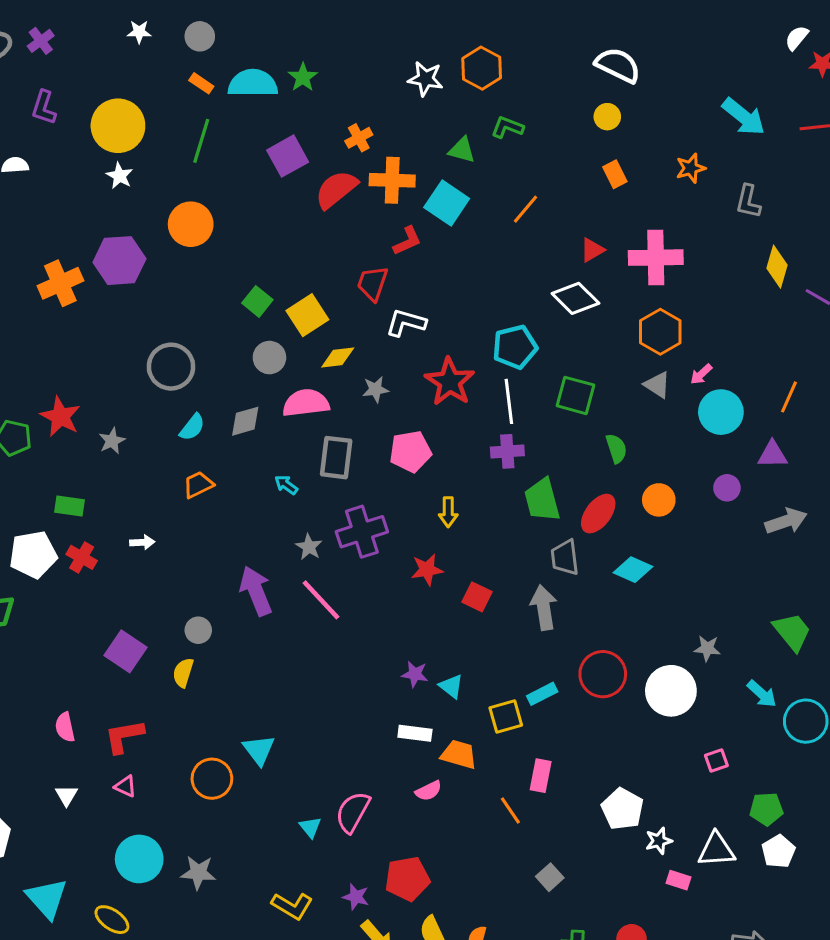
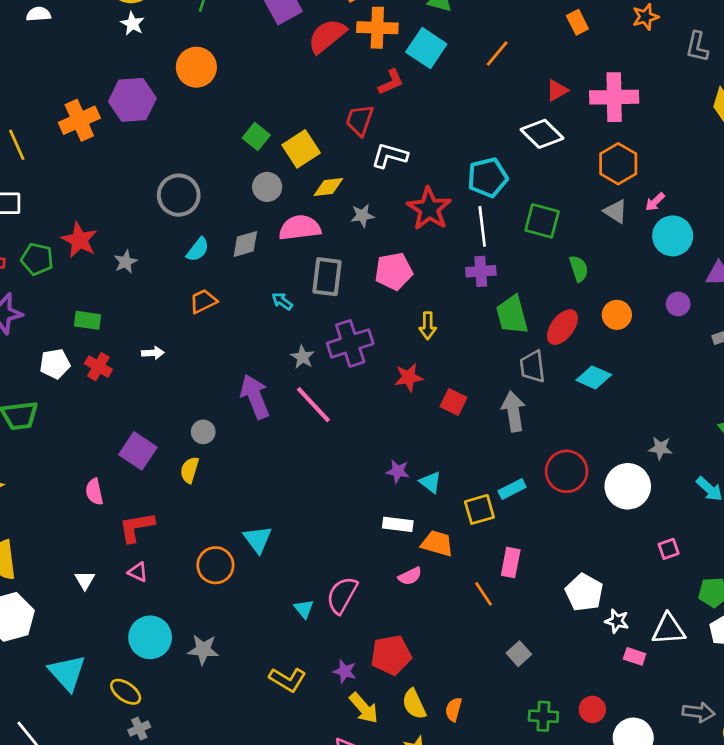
white pentagon: (33, 554) -> (55, 364), size x0.7
pink semicircle: (65, 727) -> (94, 492), moved
white star: (659, 841) -> (617, 621), turned 30

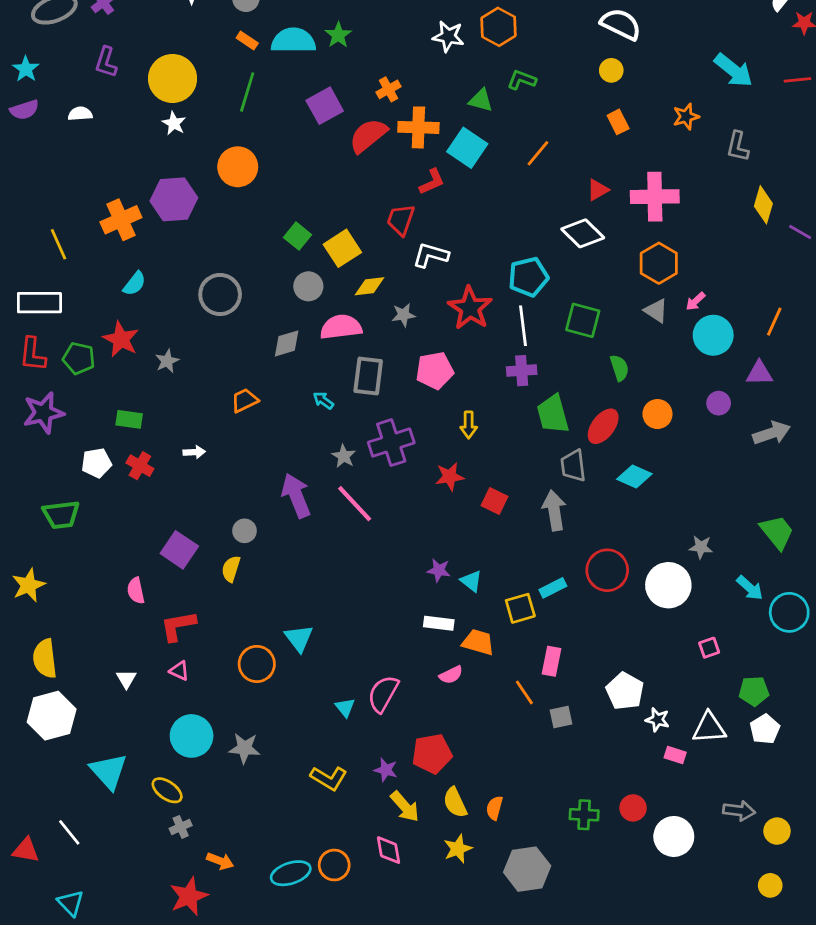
cyan semicircle: (198, 250) -> (134, 284), moved
gray square: (519, 654) -> (561, 717), moved, turned 30

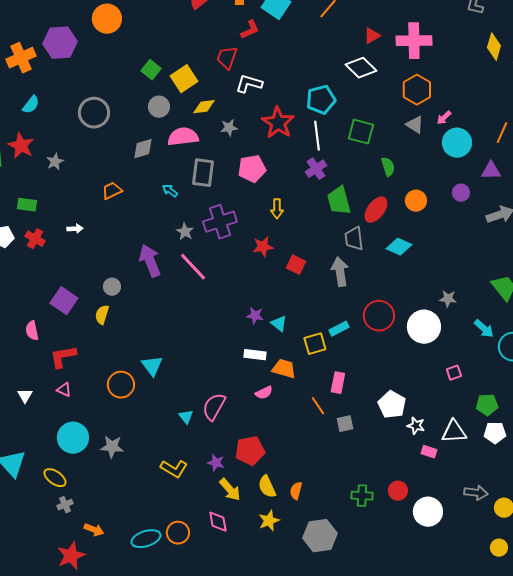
purple cross: (522, 371) -> (316, 169), turned -30
white pentagon: (765, 729) -> (495, 433), turned 30

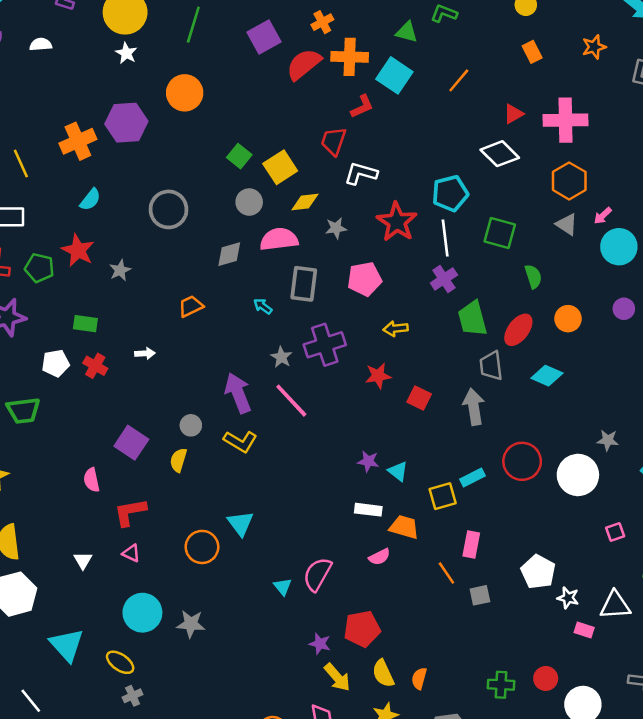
yellow arrow: (277, 209) -> (396, 329), turned 84
yellow L-shape: (174, 469) -> (240, 441), moved

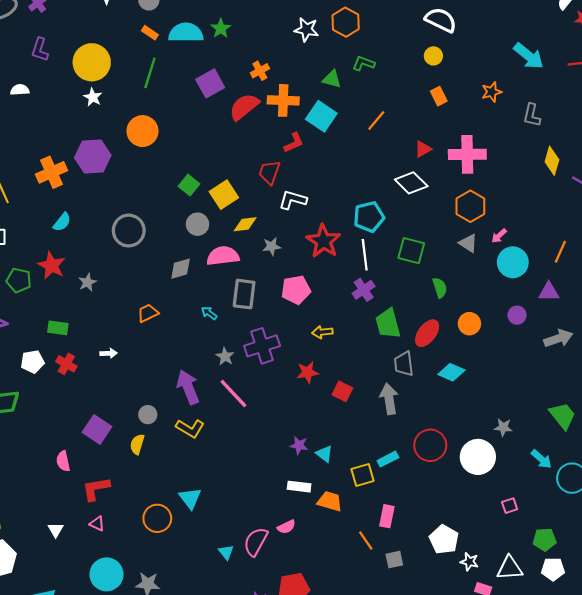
pink semicircle: (379, 557) -> (286, 527), moved

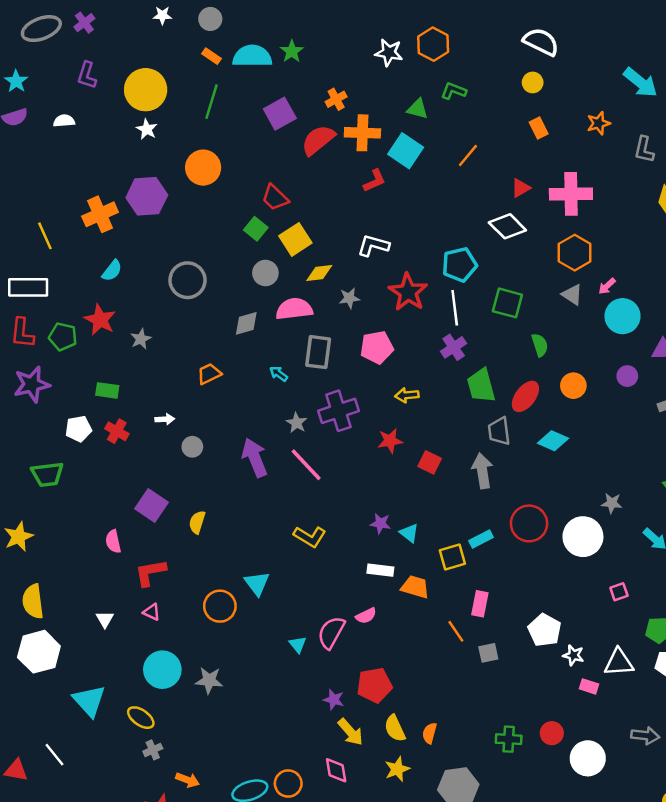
red trapezoid: (269, 172) -> (275, 198), moved, turned -65
gray circle: (148, 415) -> (192, 447), moved
yellow L-shape: (190, 428) -> (310, 537), moved

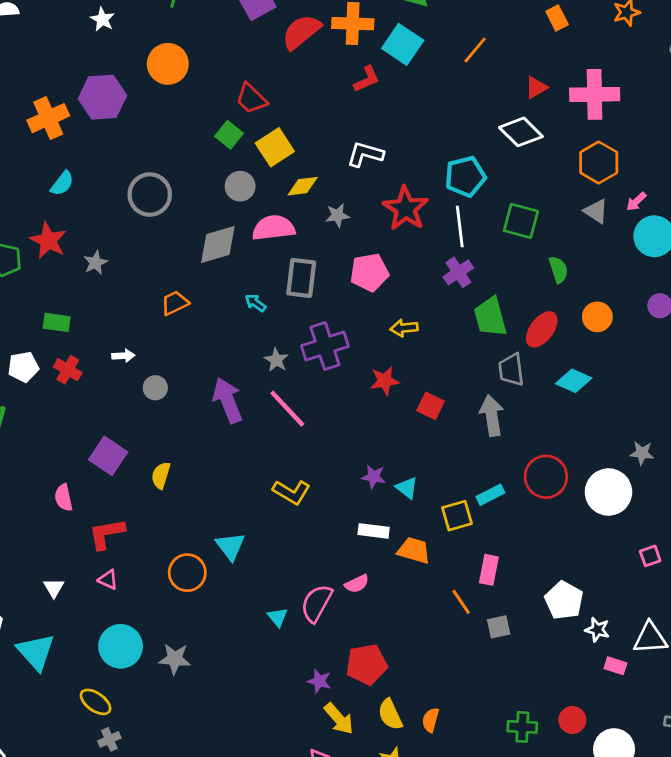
gray diamond: (246, 323) -> (218, 245), size x1.4
cyan triangle: (89, 701) -> (36, 652), moved

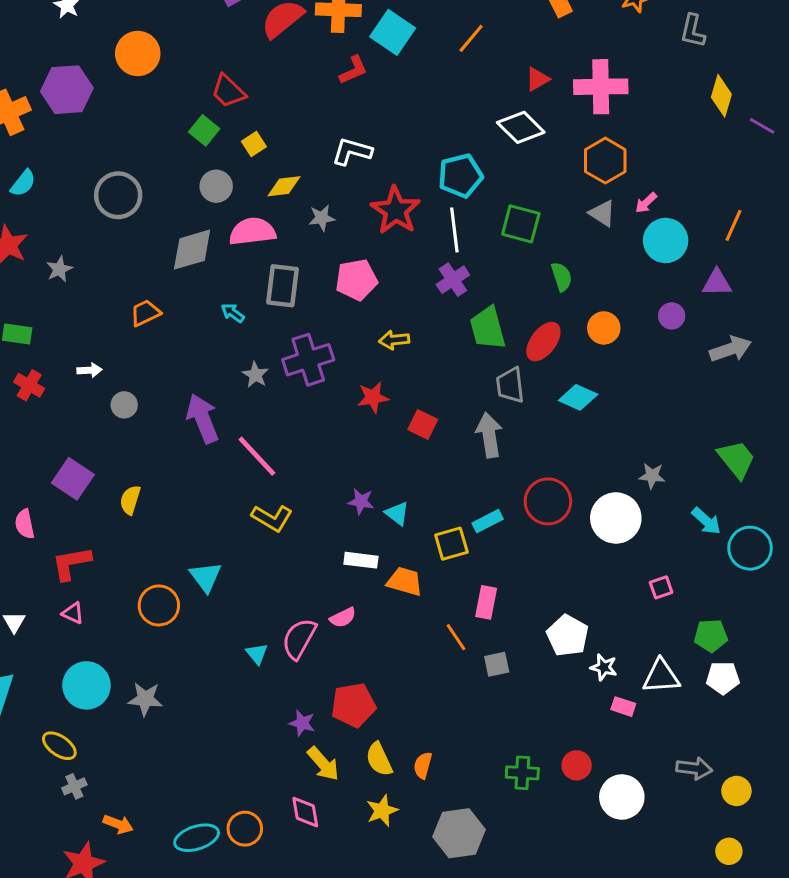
yellow square: (275, 147) -> (254, 144), size x0.6
pink line: (287, 409) -> (257, 456), moved

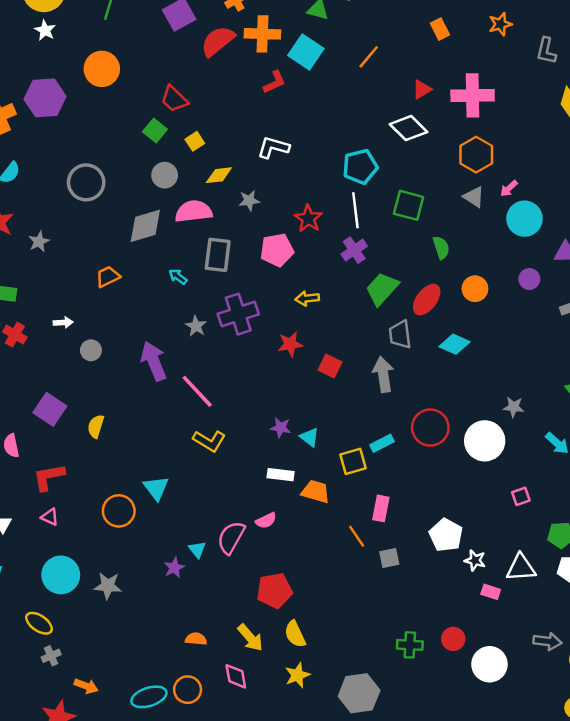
red star: (396, 210) -> (308, 219), moved, size x0.7
green trapezoid: (488, 328) -> (382, 289), turned 57
purple star: (302, 723) -> (174, 568), moved, turned 30
orange semicircle: (423, 765) -> (196, 639), moved, turned 80

